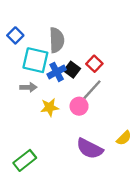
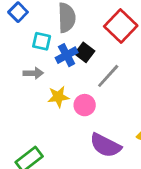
cyan square: (35, 60) -> (42, 41), size x0.6
red square: (94, 64) -> (121, 26), moved, size x1.6
pink circle: (79, 106) -> (85, 105), moved

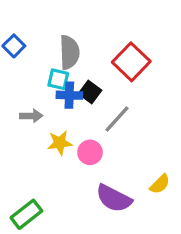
cyan square: (42, 41) -> (58, 79), moved
blue cross: (67, 55) -> (69, 95), turned 30

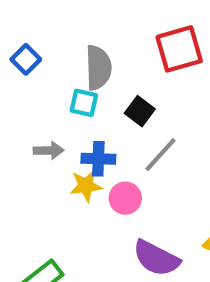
red square: (131, 62) -> (179, 49), moved, turned 30
black square: (90, 92) -> (140, 111), moved
blue cross: (69, 95) -> (98, 159), moved

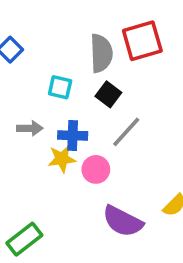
gray semicircle: (98, 68) -> (101, 53), moved

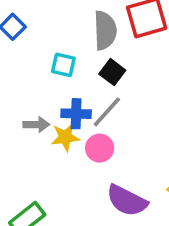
gray arrow: (30, 128) -> (36, 125), moved
gray line: (126, 132) -> (107, 112), moved

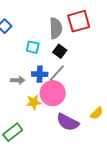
yellow star: (65, 137) -> (34, 102), moved
pink circle: (100, 148) -> (53, 93), size x1.6

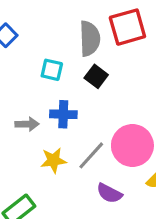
gray line: (57, 73) -> (91, 155), moved
pink circle: (53, 93) -> (132, 146), moved
purple semicircle: (68, 122) -> (109, 193), size x0.7

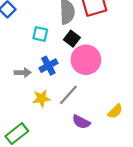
blue cross: (63, 114) -> (48, 66), turned -30
pink circle: (132, 146) -> (86, 60), moved

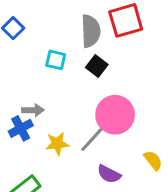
pink circle: (86, 60) -> (115, 115), moved
blue cross: (48, 66) -> (21, 128), moved
yellow semicircle: (115, 111) -> (153, 160), turned -84

